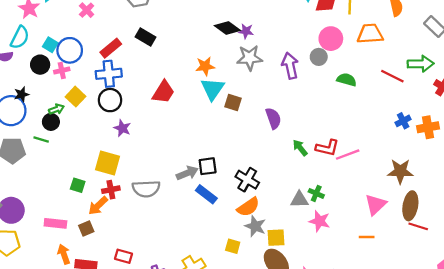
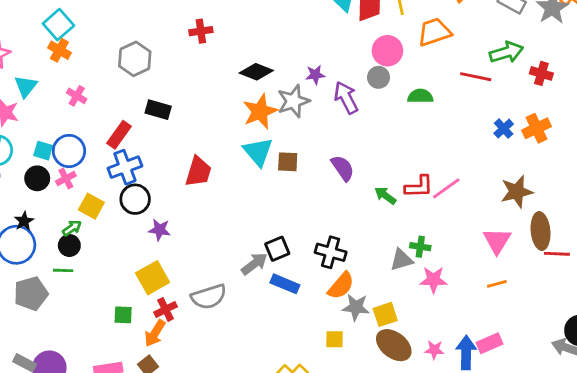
purple star: (246, 31) -> (315, 75), moved
orange star: (205, 66) -> (260, 111), moved, size x1.4
yellow square: (107, 163) -> (153, 278), turned -30

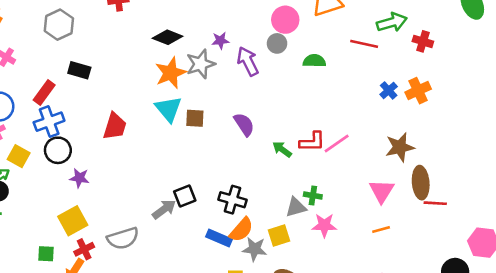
blue rectangle: (285, 284) -> (219, 238), moved
yellow square: (385, 314) -> (279, 236), moved

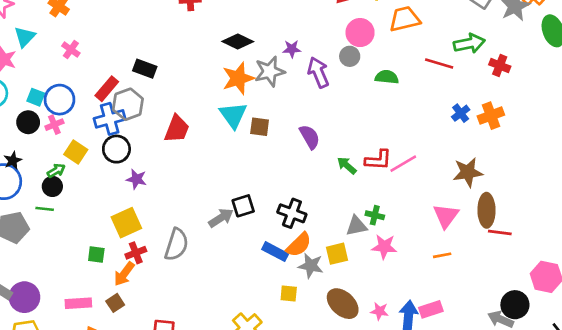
gray hexagon: (59, 25) -> (128, 104), moved
gray semicircle: (123, 238) -> (176, 245), turned -60

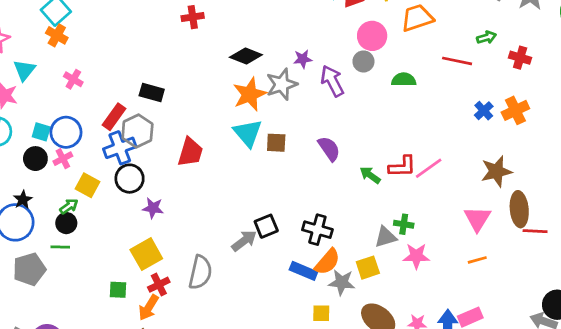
green arrow: (469, 43) -> (486, 37), size x0.6

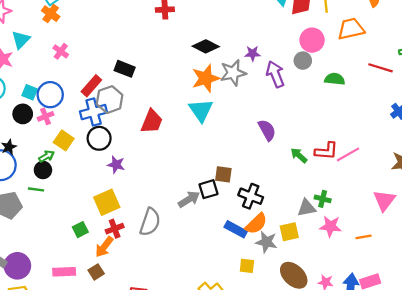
brown square: (276, 143) -> (223, 174), moved
orange line: (477, 260) -> (364, 237), moved
green square: (118, 290) -> (80, 230), turned -35

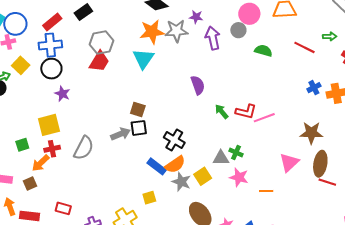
black rectangle: (125, 69) -> (83, 12), turned -66
gray hexagon: (110, 100) -> (101, 43), moved
brown square: (223, 174) -> (138, 110), moved
yellow square: (289, 232) -> (203, 176), turned -30
yellow square: (247, 266) -> (149, 198), moved, turned -32

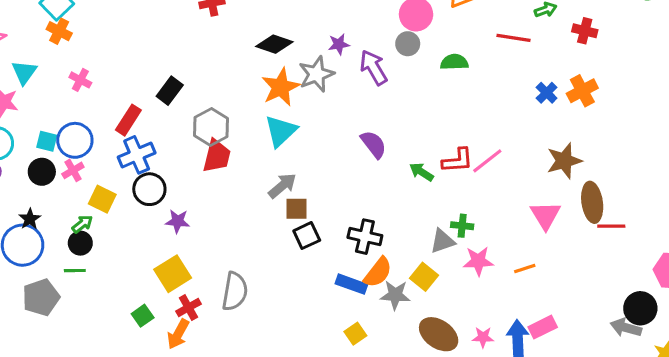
cyan triangle: (143, 59) -> (281, 131), turned 30
gray arrow: (120, 134) -> (282, 186), moved

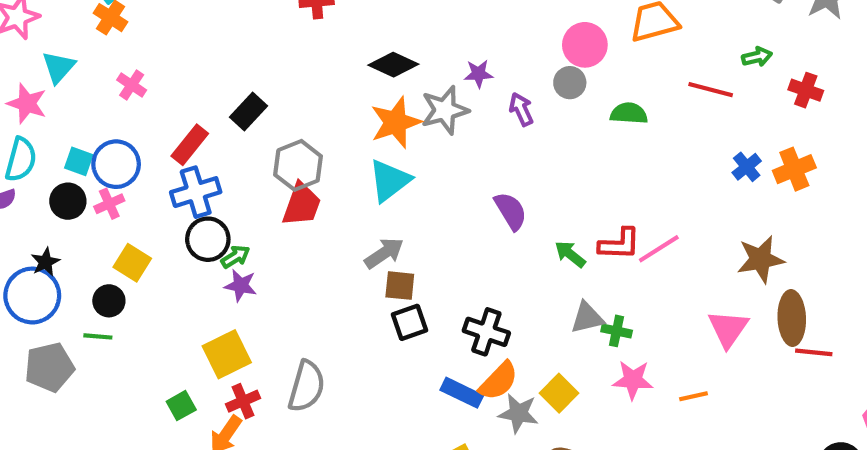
purple arrow: (373, 67) -> (521, 109), size x0.7
yellow square: (102, 199) -> (132, 263), moved
green arrow: (82, 224) -> (235, 257), moved
gray triangle: (442, 241) -> (587, 318), moved

